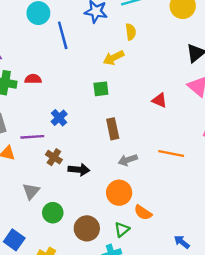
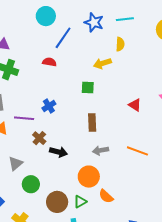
blue line: (63, 35) -> (63, 38), turned 40
red semicircle: (33, 79) -> (49, 62), moved
green triangle: (122, 230) -> (80, 202), moved

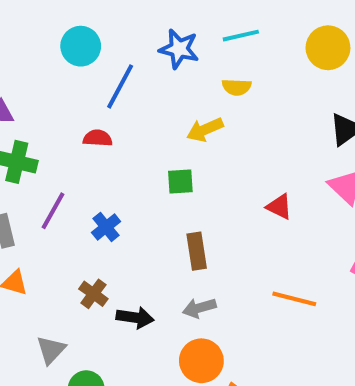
yellow semicircle: (120, 44) -> (237, 87), turned 96
purple line: (24, 118) -> (53, 211), moved, turned -60
gray arrow: (100, 150) -> (199, 308), moved

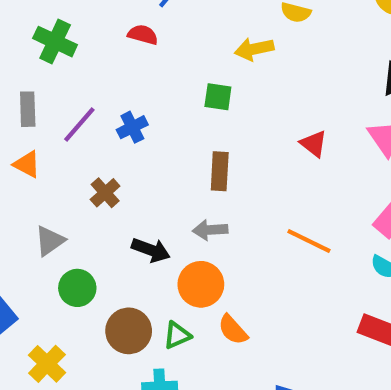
purple line: (53, 211) -> (79, 125), moved
black arrow: (135, 318) -> (151, 250), moved

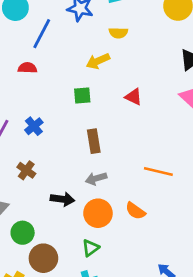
red triangle: (314, 144) -> (134, 97), moved
orange semicircle: (233, 330) -> (135, 211), moved
brown circle: (129, 331) -> (43, 258), moved

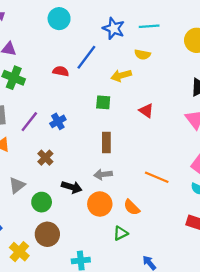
blue line: (42, 34) -> (86, 57), moved
green circle: (23, 233) -> (42, 202), moved
green triangle: (90, 248) -> (121, 233), moved

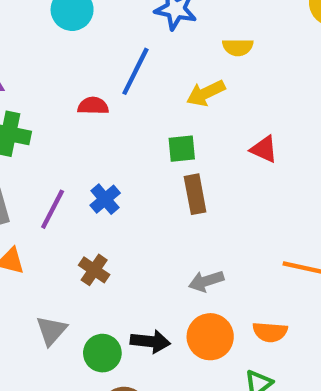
brown rectangle: (106, 142) -> (195, 194), moved
black arrow: (72, 187) -> (150, 341), moved
orange semicircle: (132, 207) -> (270, 332), turned -30

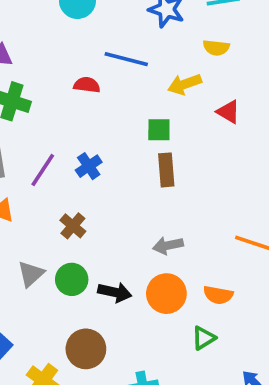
blue line: (135, 71) -> (126, 59), turned 72
red triangle: (264, 149) -> (228, 112), moved
green circle: (102, 353) -> (72, 279), moved

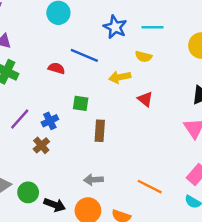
green square: (159, 130) -> (81, 103), moved
brown cross: (73, 226) -> (41, 145), moved

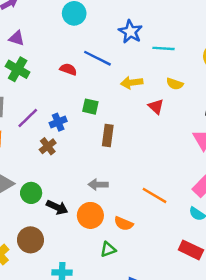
cyan line: (153, 27) -> (163, 48), moved
yellow semicircle: (143, 57) -> (175, 84), moved

